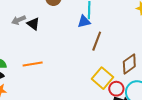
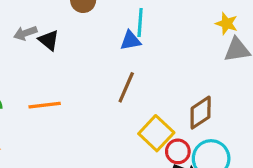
brown line: (97, 41) -> (126, 87), moved

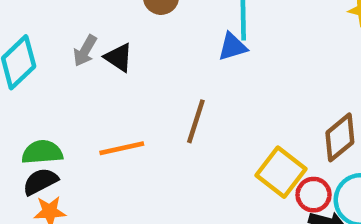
gray arrow: (25, 33) -> (85, 51), turned -35
brown line: (126, 87) -> (196, 121), moved

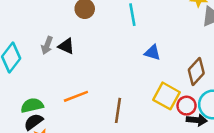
blue triangle: (232, 47) -> (152, 52), moved, turned 42
brown line: (196, 121) -> (118, 110), moved

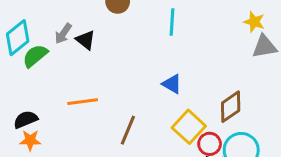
blue triangle: (152, 52) -> (172, 84), moved
green semicircle: (32, 105) -> (35, 56), moved, turned -40

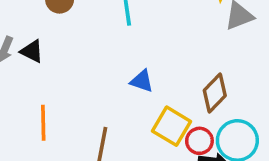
orange line: (83, 102) -> (43, 123), turned -72

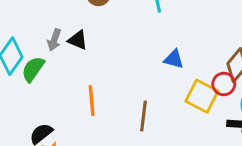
red circle: (199, 141) -> (224, 84), moved

